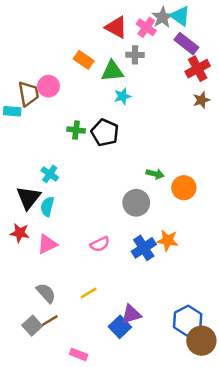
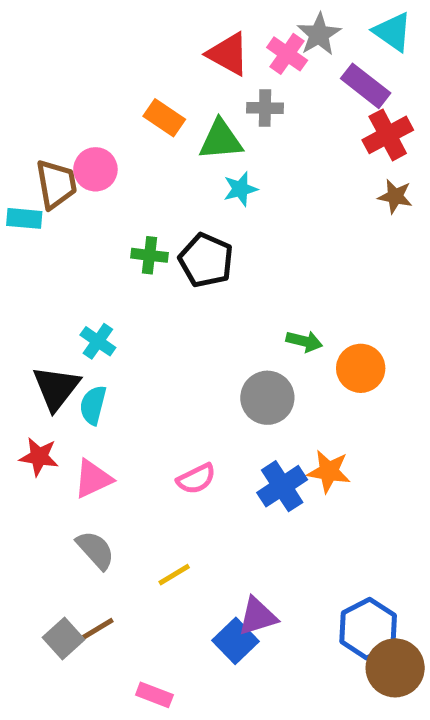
cyan triangle: (180, 16) -> (393, 32), moved
brown star: (201, 100) -> (395, 196), turned 30
gray semicircle: (46, 293) -> (95, 550), moved

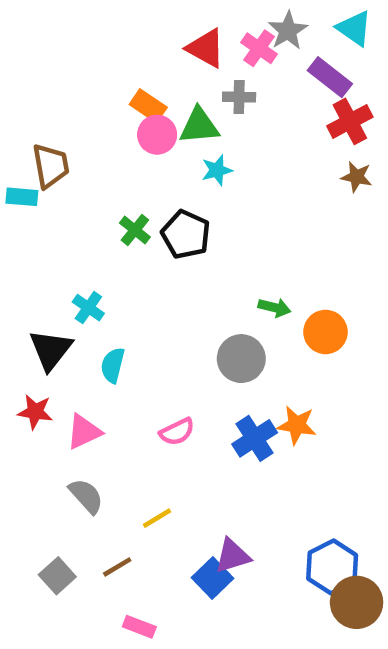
pink circle: (95, 169) -> (157, 135), moved
green cross: (149, 255) -> (135, 230), turned 32
cyan semicircle: (93, 405) -> (113, 365), moved
brown line: (98, 629) -> (117, 567), moved

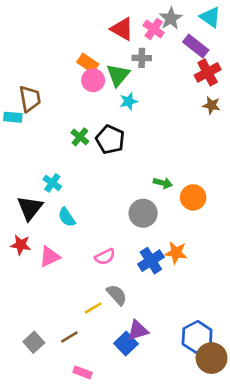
green triangle: (199, 126) -> (118, 75), turned -45
cyan semicircle: (113, 365) -> (67, 217), turned -48
gray semicircle: (86, 496) -> (117, 295), moved

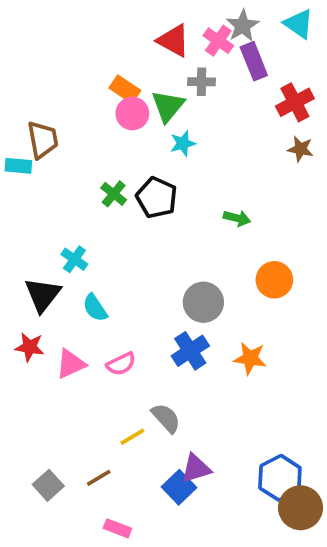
purple rectangle: (196, 46) -> (254, 61), moved, turned 30
green arrow: (163, 183) -> (237, 218), moved
pink semicircle: (105, 257) -> (121, 364), moved
blue cross: (151, 261) -> (190, 351), moved

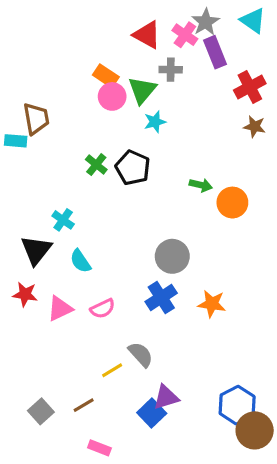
orange circle: (274, 280) -> (232, 203), moved

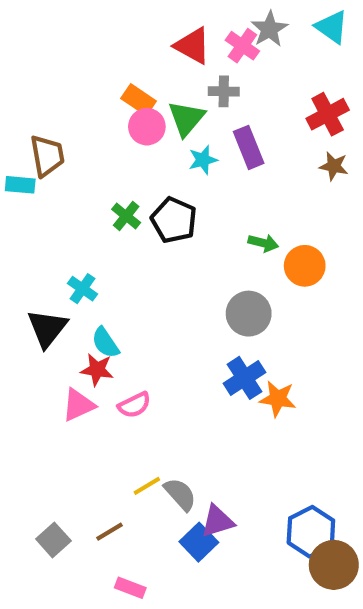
purple rectangle: (215, 52) -> (249, 147), moved
gray circle: (172, 256) -> (249, 314), moved
red star: (25, 294) -> (97, 370), moved
blue cross: (161, 297) -> (244, 378), moved
gray semicircle: (141, 354) -> (180, 494), moved

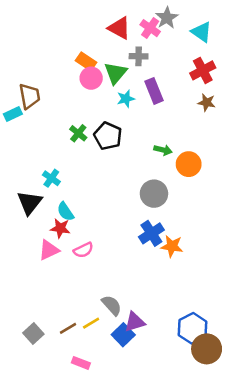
cyan triangle: (332, 27) -> (201, 32), moved
cyan rectangle: (20, 185) -> (13, 114), turned -30
yellow line: (147, 486) -> (91, 323), moved

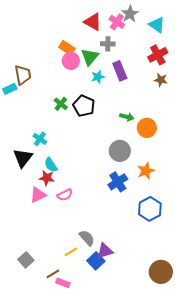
orange star: (172, 246) -> (146, 171), moved, turned -30
brown line: (68, 328) -> (53, 274), moved
blue hexagon: (192, 328) -> (150, 209), moved

